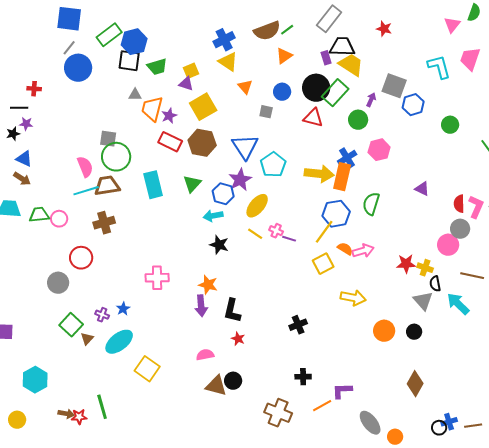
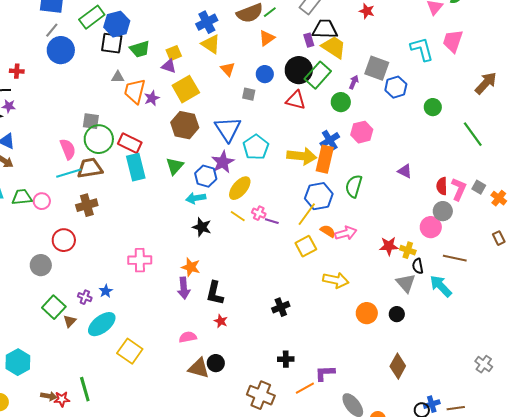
red rectangle: (170, 142) -> (130, 143), moved

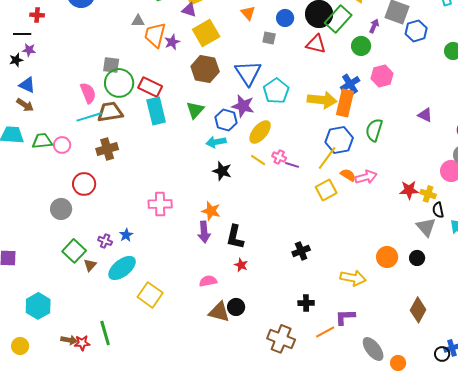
purple star: (223, 162) -> (243, 106), turned -30
yellow arrow: (336, 280) -> (353, 278), moved

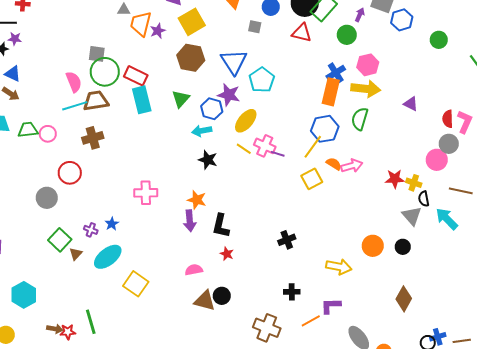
yellow arrow: (322, 100) -> (366, 89), moved
pink cross: (279, 157) -> (265, 146), size x1.5

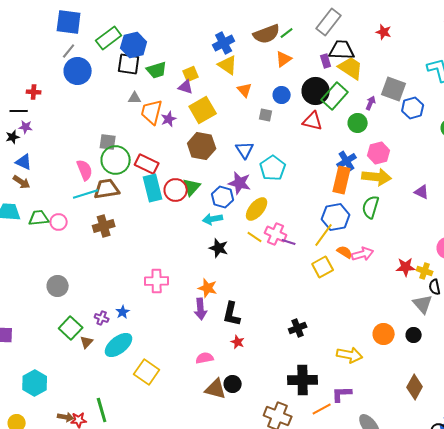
blue triangle: (234, 62) -> (245, 150), size x0.7
red circle: (70, 173) -> (176, 190), moved
black cross: (292, 292) -> (303, 380), size x1.8

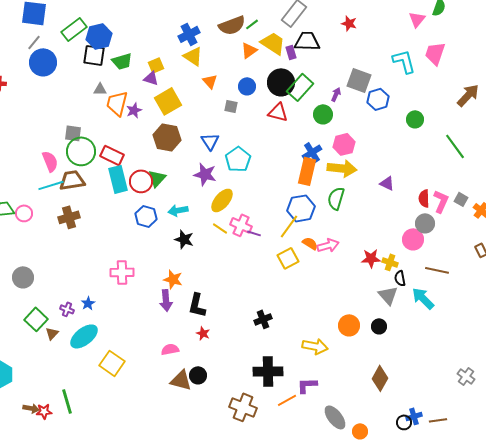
yellow trapezoid: (351, 68) -> (273, 43), moved
blue hexagon: (223, 197) -> (146, 216), moved

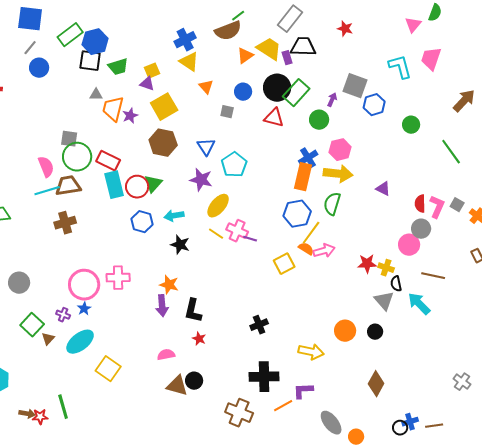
green line: (252, 24) -> (238, 16), moved
blue circle: (43, 62) -> (39, 68), size x0.7
pink circle: (24, 213) -> (84, 285), moved, size x1.8
yellow line: (289, 226) -> (311, 233), moved

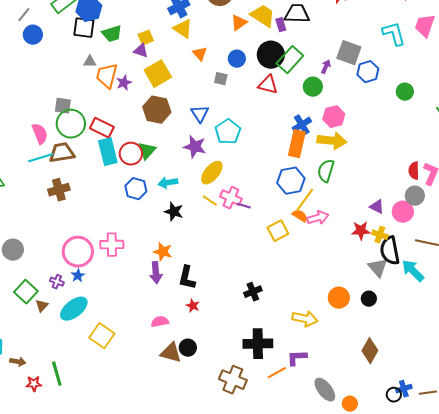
purple triangle: (383, 189) -> (377, 207), moved
black semicircle: (396, 284) -> (390, 251), size x1.8
brown arrow: (27, 414) -> (18, 362), moved

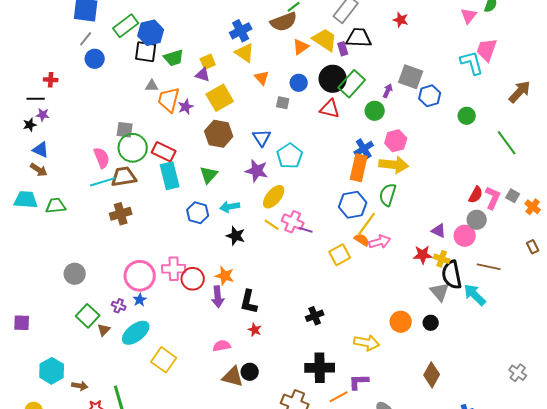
cyan L-shape: (394, 34) -> (472, 63), moved
red circle: (131, 154) -> (193, 279), moved
red semicircle: (414, 171) -> (476, 195), turned -150

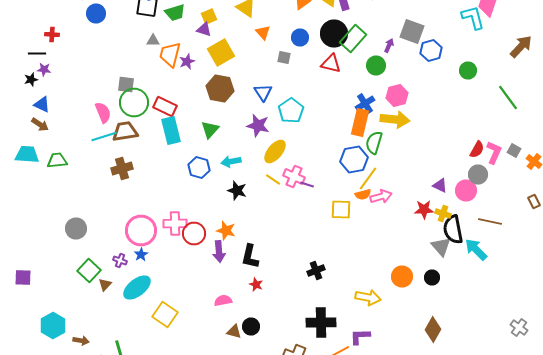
green semicircle: (388, 195) -> (374, 142), moved
orange semicircle: (362, 240) -> (363, 194), turned 133
yellow square: (340, 255) -> (341, 210), turned 30
brown triangle: (233, 377) -> (234, 332), size x0.7

